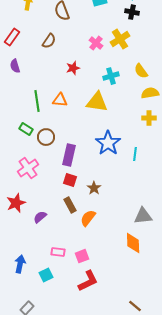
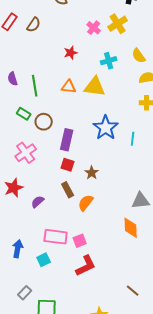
brown semicircle: (49, 41) -> (34, 25), moved
purple semicircle: (15, 66) -> (13, 79), moved
orange triangle: (60, 100) -> (69, 87), moved
pink rectangle: (58, 252) -> (56, 237), size x1.6

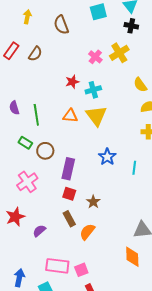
cyan cross: (109, 61) -> (93, 90), moved
yellow triangle: (95, 87) -> (96, 116), turned 45
blue star: (106, 128) -> (107, 157), size x0.7

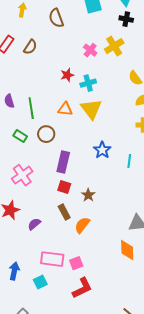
brown circle: (45, 151) -> (46, 134), moved

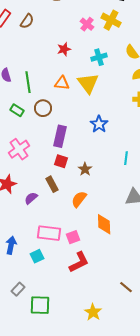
yellow cross: (114, 46) -> (111, 20), turned -30
cyan cross: (88, 83) -> (99, 57), moved
cyan line: (129, 161) -> (126, 158), moved
brown rectangle: (64, 212) -> (52, 184), moved
orange diamond: (127, 250) -> (104, 224), moved

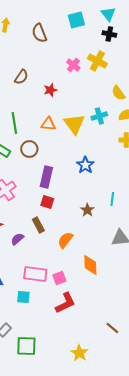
brown semicircle: (27, 21) -> (21, 77), moved
cyan cross: (99, 57) -> (99, 116), moved
brown star: (85, 169) -> (87, 210), moved
cyan square: (37, 256) -> (23, 297), turned 32

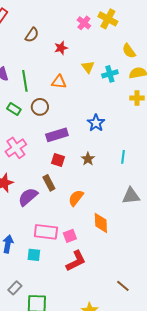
yellow triangle: (74, 124) -> (88, 67), moved, size x0.6
purple rectangle: (46, 177) -> (57, 135), turned 60
brown star: (87, 210) -> (88, 159), moved
purple semicircle: (17, 239) -> (28, 197), size x1.5

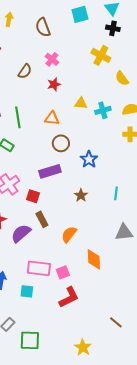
pink cross: (84, 23) -> (52, 59), moved
yellow semicircle: (129, 51) -> (122, 78), moved
yellow triangle: (88, 67) -> (81, 103), turned -48
brown circle: (40, 107) -> (61, 143), moved
red square: (58, 160) -> (33, 196), moved

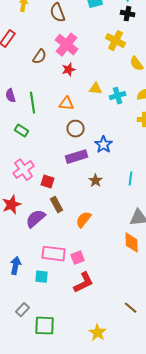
pink cross: (52, 59) -> (67, 45), size x1.6
purple rectangle: (50, 171) -> (77, 157), moved
orange diamond: (94, 259) -> (132, 243), moved

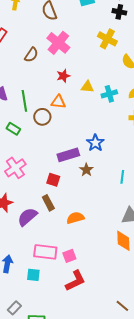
red star: (69, 70) -> (63, 76), moved
brown circle: (76, 129) -> (42, 117), moved
brown star: (96, 181) -> (86, 170), moved
red square: (48, 182) -> (53, 180), moved
orange semicircle: (84, 220) -> (75, 218), turned 36

